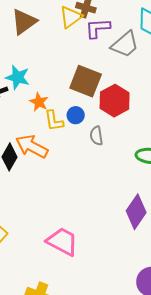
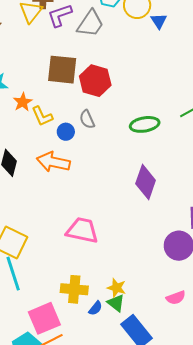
orange star: (39, 102) -> (23, 102), turned 30
blue circle: (76, 115) -> (66, 132), moved
orange arrow: (32, 146) -> (53, 162), moved

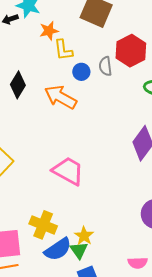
red hexagon: (95, 81) -> (131, 51), moved
blue semicircle: (95, 308) -> (58, 249), size x1.8

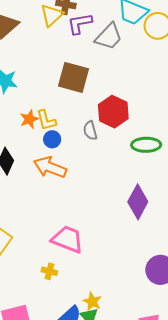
orange star: (49, 31) -> (29, 119), moved
blue circle: (81, 72) -> (52, 139), moved
yellow cross: (43, 225) -> (49, 271), moved, size x0.6

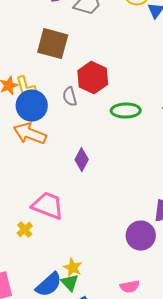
blue circle: (52, 139) -> (32, 106), size x1.8
purple diamond: (138, 202) -> (82, 160), moved, size x0.7
yellow cross: (49, 271) -> (25, 230), moved, turned 35

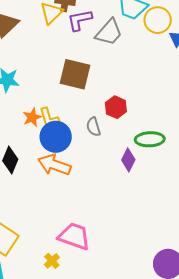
red hexagon: (93, 78) -> (116, 107), size x0.7
purple diamond: (82, 160) -> (128, 160), moved

